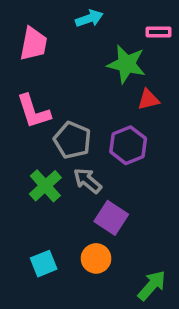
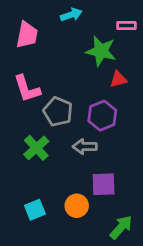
gray arrow: (88, 181) -> (85, 147), moved, turned -40
purple square: (111, 218) -> (104, 184), moved, turned -35

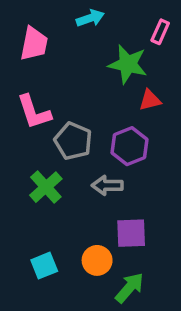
pink rectangle: (126, 25) -> (160, 32), turned -66
green arrow: (121, 227) -> (129, 288), moved

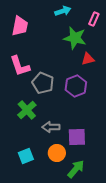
cyan arrow: (90, 18) -> (63, 11), moved
gray arrow: (107, 185) -> (51, 127), moved

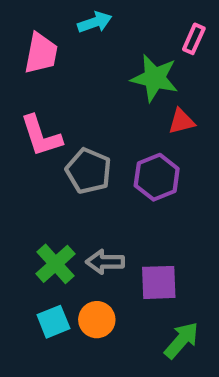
cyan arrow: (63, 11) -> (95, 22), moved
green cross: (27, 110) -> (56, 264), moved
orange circle: (57, 153) -> (97, 320), moved
green arrow: (76, 169) -> (181, 340), moved

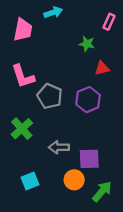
green star: (155, 78) -> (87, 44), size x0.6
green cross: (56, 264) -> (22, 129), moved
orange circle: (97, 320) -> (74, 180), moved

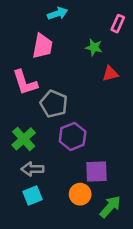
pink trapezoid: (23, 30) -> (42, 46), moved
purple hexagon: (88, 100) -> (73, 136), moved
gray arrow: (59, 147) -> (32, 169), moved

